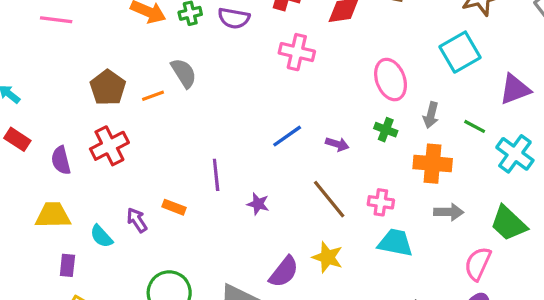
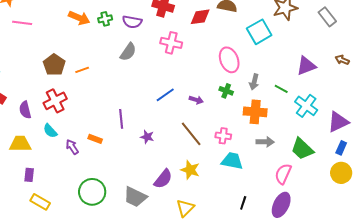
cyan square: (460, 52) -> (259, 32), moved
gray semicircle: (184, 73) -> (128, 52), moved, turned 66
cyan semicircle: (101, 236) -> (50, 131), moved

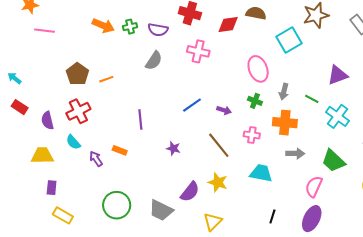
purple line: (121, 119) -> (140, 119), moved
pink cross: (223, 136) -> (252, 135), moved

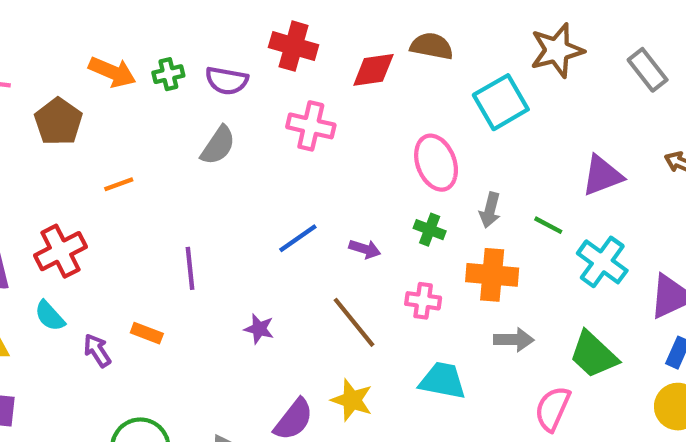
brown pentagon: (77, 74) -> (58, 122), moved

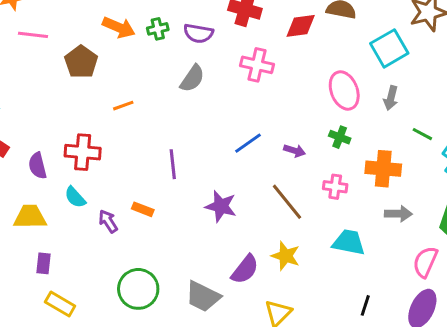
gray arrow: (490, 210) -> (391, 98), moved
red cross: (60, 251) -> (83, 152), turned 32
purple star: (259, 329) -> (221, 206), size x1.5

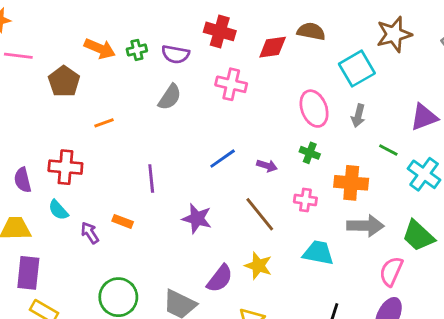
gray arrow: (398, 214) -> (365, 226), size x1.4
purple rectangle: (44, 263) -> (28, 273), size x1.6

